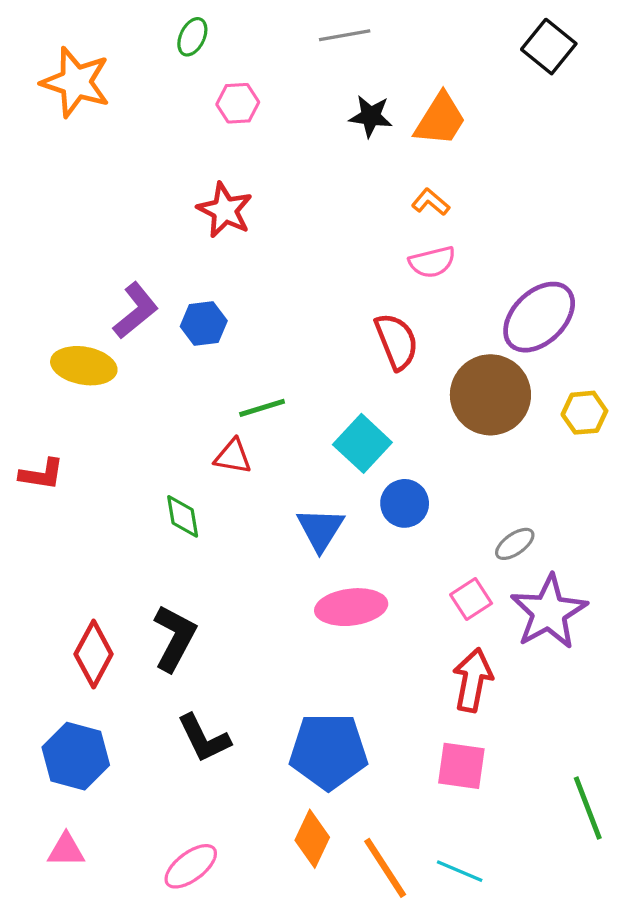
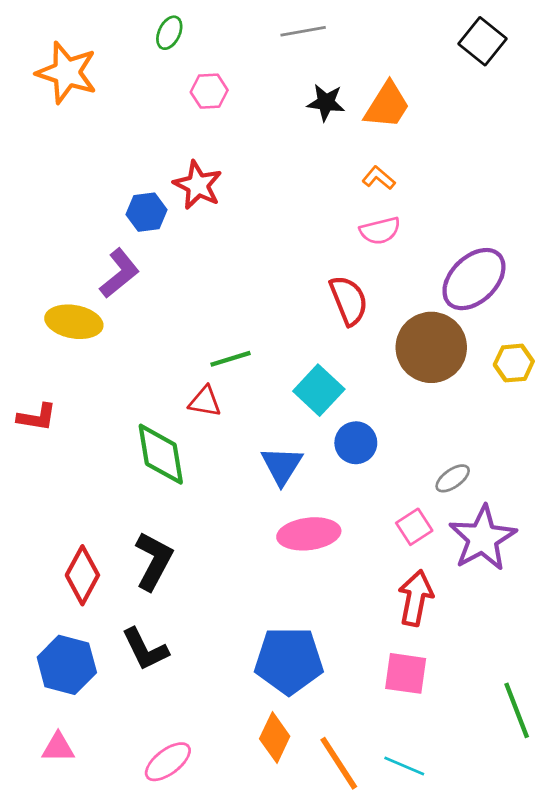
blue hexagon: (204, 324) -> (147, 212), moved
green diamond: (183, 516) -> (161, 454), size x1.6
black L-shape: (204, 738) -> (145, 649), moved

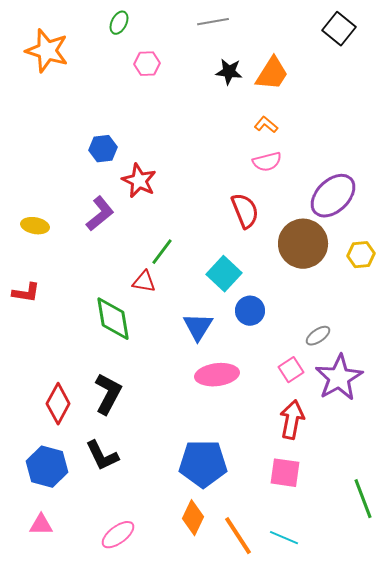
red star: (198, 185) -> (139, 181), moved
purple L-shape: (119, 273) -> (100, 214), moved
yellow ellipse: (74, 322) -> (35, 226), moved, size x0.7
green line: (231, 359) -> (162, 252), turned -36

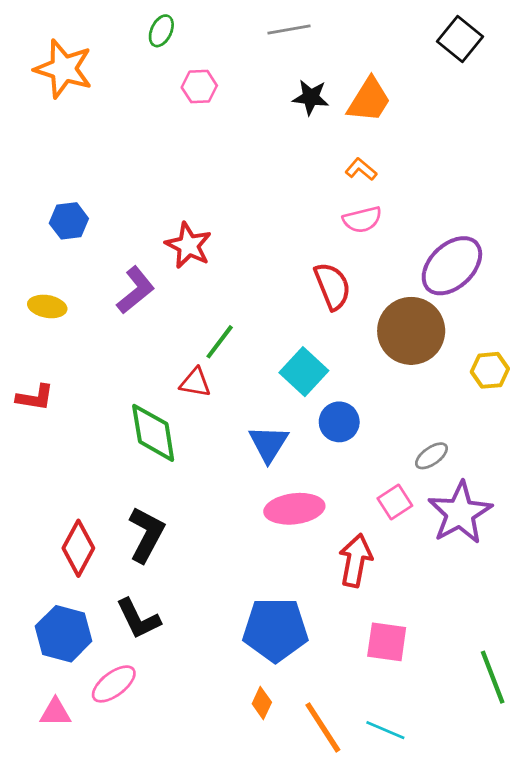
blue hexagon: (103, 149) -> (69, 221), moved
yellow hexagon: (361, 255) -> (490, 370), moved
red arrow: (292, 420) -> (355, 560), moved
orange diamond: (193, 518) -> (262, 703), size x0.7
pink ellipse: (118, 535) -> (114, 684), moved

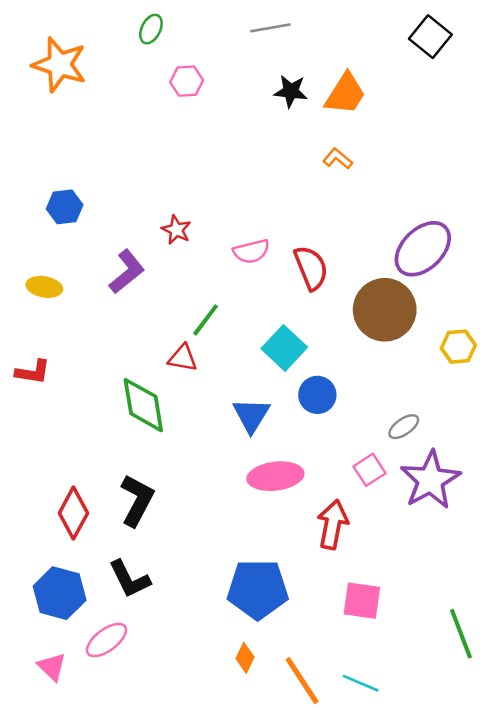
pink semicircle: (362, 220) -> (251, 251), moved
red star: (188, 245) -> (176, 230), size x0.7
pink triangle: (55, 712) -> (52, 667), turned 44

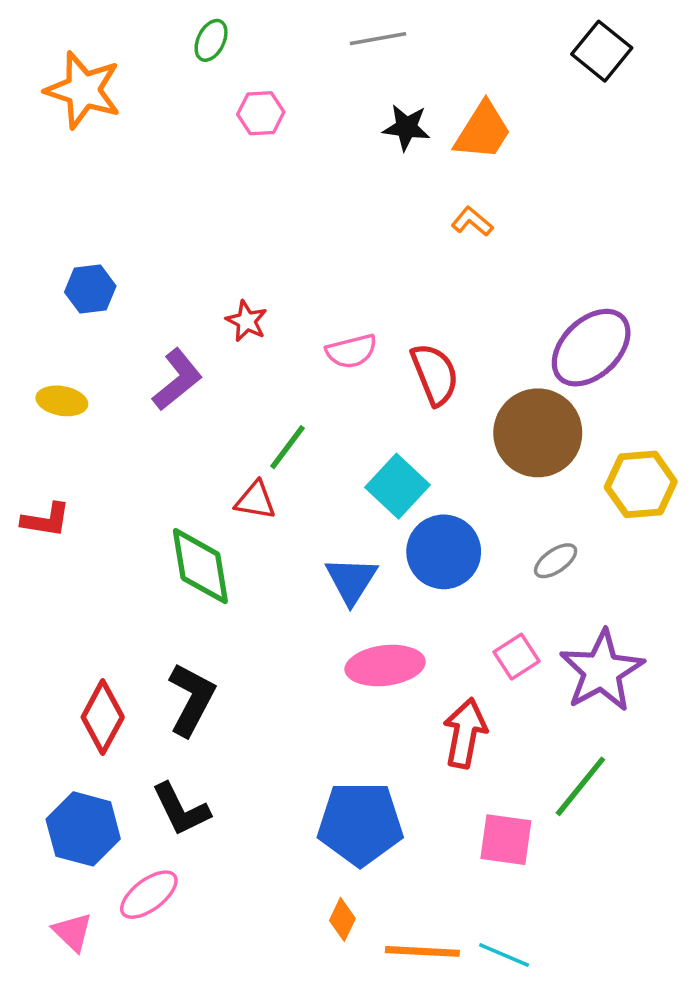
yellow hexagon: (458, 347) -> (641, 484), size x1.4
blue circle: (317, 395) -> (444, 552), size x1.4
gray ellipse: (404, 427) -> (556, 561), moved
green line: (461, 634) -> (580, 786), moved, turned 60
orange line: (302, 681) -> (422, 951), turned -54

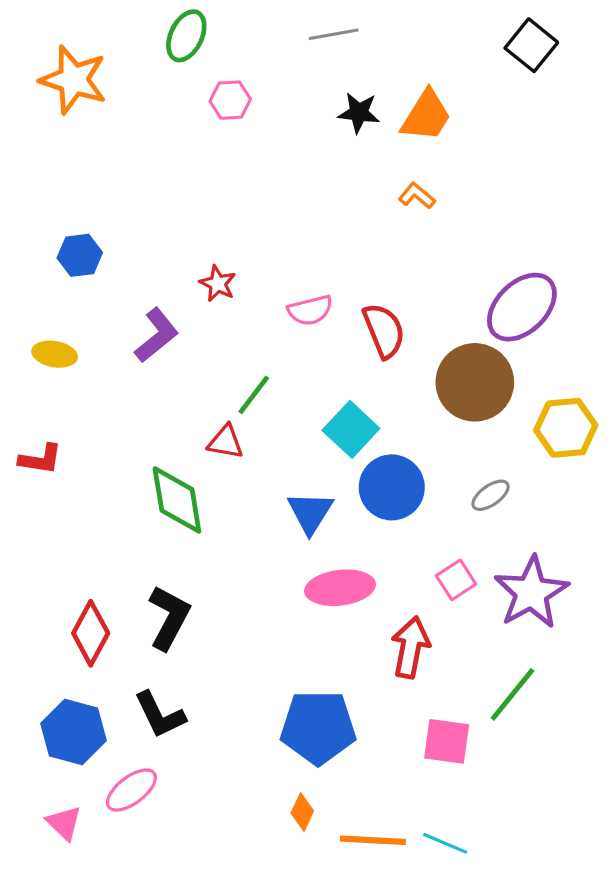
green ellipse: (211, 40) -> (186, 36), size x1.4

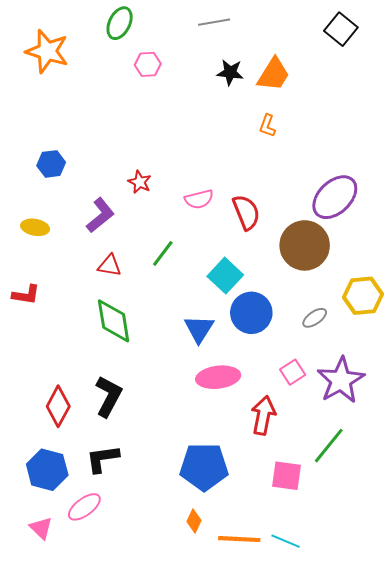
orange L-shape: (417, 196) -> (267, 126), turned -110
yellow hexagon: (566, 428) -> (363, 296), moved
red triangle: (226, 442) -> (110, 266), moved
black L-shape: (160, 715) -> (102, 459), turned 108

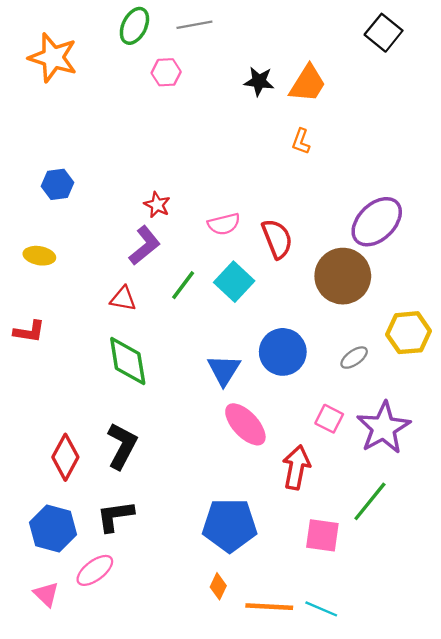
gray line: (214, 22) -> (194, 25), moved
purple L-shape: (100, 215) -> (145, 246), moved
cyan square: (225, 276) -> (234, 282), moved
pink square: (293, 372) -> (329, 419), turned -30
pink ellipse: (218, 377) -> (245, 424), turned 54

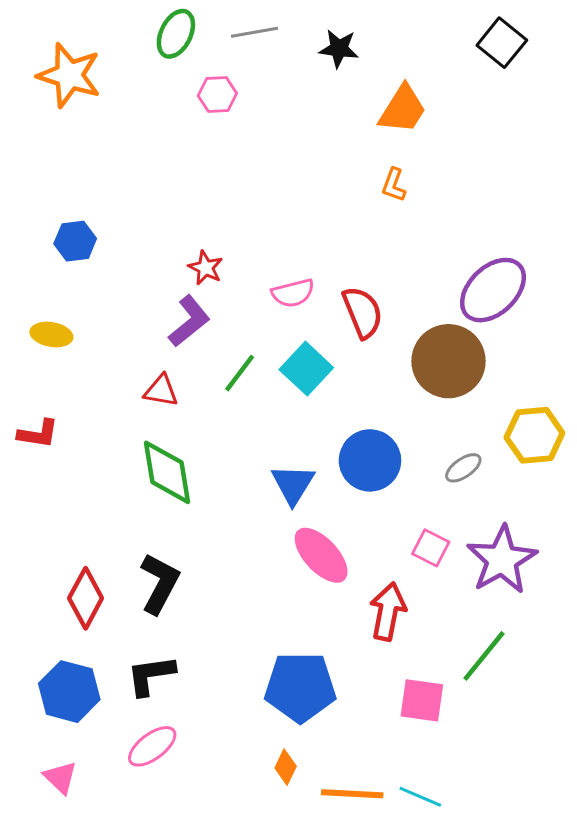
black star: (259, 81) -> (339, 49), moved
pink ellipse: (95, 570) -> (152, 746), moved

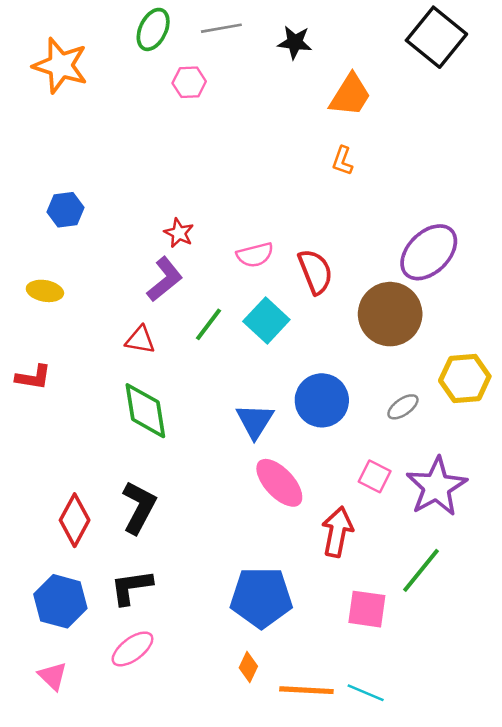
black square: (502, 43) -> (436, 37), size x1.4

